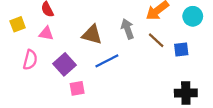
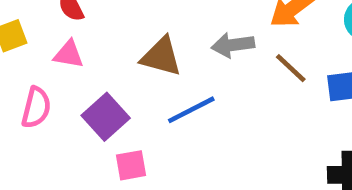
gray arrow: (127, 29) -> (233, 45), turned -78

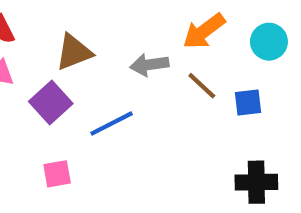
brown triangle: (161, 57) -> (74, 52), moved, turned -36
purple square: (106, 117) -> (51, 102), moved

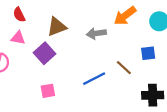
brown line: (202, 86) -> (124, 68), moved
blue line: (112, 123) -> (94, 79), moved

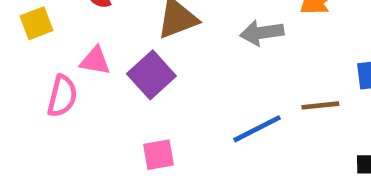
pink triangle: (18, 38) -> (95, 61), moved
brown line: (124, 68) -> (320, 105), turned -49

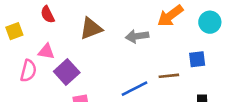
purple square: (151, 75) -> (67, 72), moved

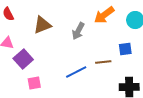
gray arrow: (137, 36) -> (78, 31), turned -54

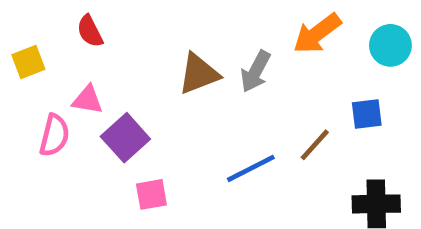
brown triangle: (42, 25) -> (199, 74), moved
brown line: (103, 62) -> (315, 145), turned -42

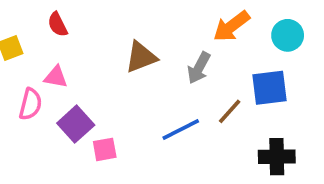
gray arrow: (256, 71) -> (199, 68), moved
blue square: (367, 114) -> (269, 88), size x1.5
purple square: (125, 138) -> (76, 124), moved

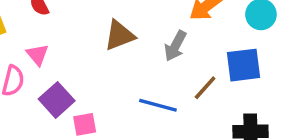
pink triangle: (56, 77) -> (37, 55), turned 40
blue line: (181, 129) -> (158, 105), turned 42

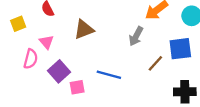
brown triangle: (120, 35) -> (84, 29), moved
blue line: (158, 105) -> (109, 75), moved

